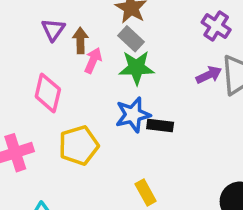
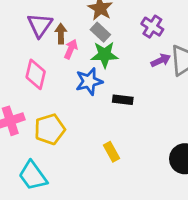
purple cross: (216, 26) -> (152, 27), moved
purple triangle: (53, 30) -> (40, 25), size x1.4
blue star: (133, 115) -> (89, 81), moved
yellow pentagon: (79, 145) -> (50, 129), moved

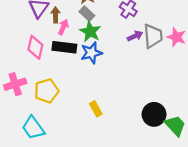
green star: (105, 55) -> (90, 32), turned 30
blue star: (89, 81) -> (91, 53), moved
black rectangle: (123, 100) -> (64, 47), moved, size x1.5

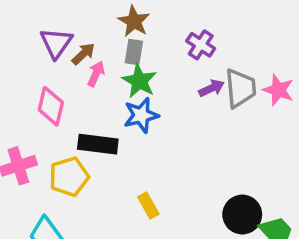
gray rectangle: (87, 14) -> (134, 52), turned 56
brown arrow: (56, 15) -> (83, 54), turned 48
black rectangle: (64, 47) -> (98, 144), moved

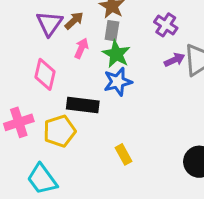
brown arrow: (83, 54) -> (74, 21), moved

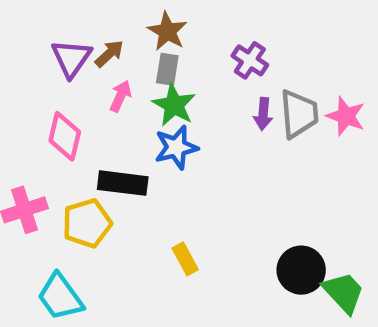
purple arrow: (174, 60) -> (263, 114), turned 120

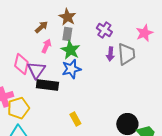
purple triangle: (71, 58) -> (36, 70), moved
pink star: (346, 116) -> (144, 33), moved, turned 30
yellow pentagon: (87, 223) -> (18, 108), moved

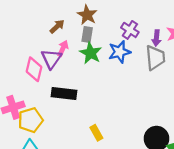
purple arrow: (110, 54) -> (156, 38), moved
blue star: (71, 69) -> (119, 52), moved
purple triangle: (36, 70) -> (51, 59), moved

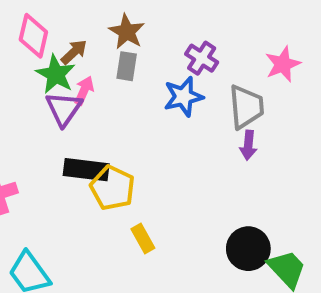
purple arrow: (156, 38) -> (248, 145), moved
green star: (91, 53) -> (56, 74), moved
pink diamond: (34, 69) -> (33, 36), moved
yellow pentagon: (30, 120) -> (112, 188), moved, turned -30

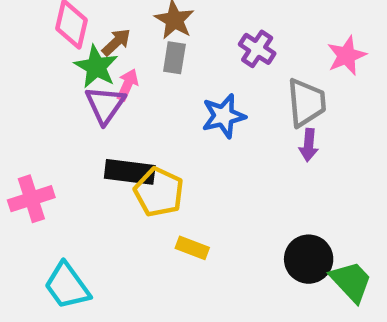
blue star: (183, 97) -> (224, 116), moved
yellow rectangle: (143, 239) -> (192, 248), turned -40

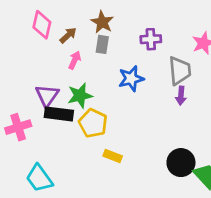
purple cross: (257, 49) -> (151, 39), turned -36
green star: (96, 67) -> (80, 96), moved, turned 30
purple triangle: (105, 105) -> (47, 96), moved
black rectangle: (130, 172) -> (59, 114), moved

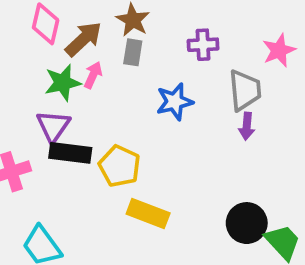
brown arrow: (68, 35) -> (84, 39), size x1.5
green star: (80, 96) -> (63, 83), moved
yellow rectangle: (113, 156) -> (148, 214), size x1.5

